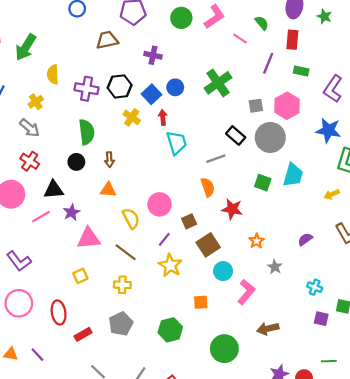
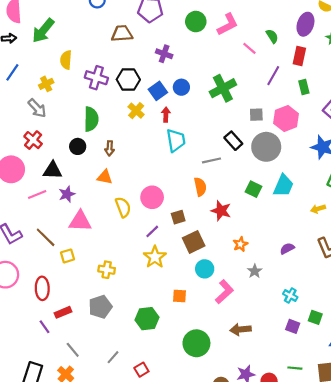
green rectangle: (301, 71) -> (304, 87), turned 56
brown line: (126, 252) -> (46, 237), moved
purple line: (37, 355) -> (44, 327), moved

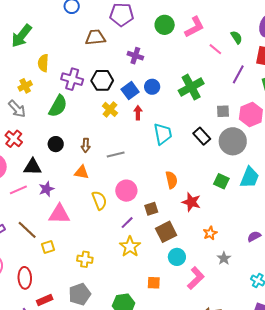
green semicircle: (91, 119) -> (58, 106), moved, turned 30
cyan trapezoid: (176, 140) -> (163, 134), moved
gray line: (212, 160) -> (116, 154), moved

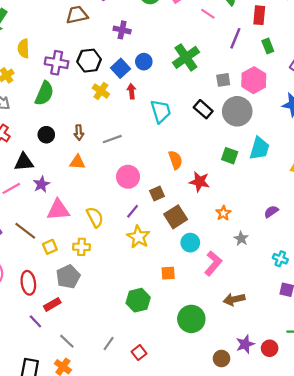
yellow semicircle: (99, 200) -> (95, 217), moved
yellow cross: (85, 259) -> (82, 247), moved
gray pentagon: (80, 294) -> (68, 277), moved

